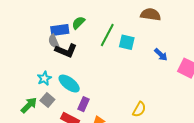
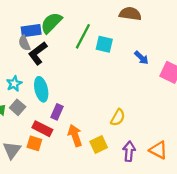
green semicircle: (78, 23) -> (51, 23), size x1.5
black L-shape: (66, 51) -> (38, 53), turned 120
cyan ellipse: (69, 84) -> (41, 89), turned 40

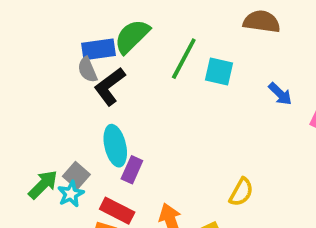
cyan star: (14, 84) -> (71, 194), moved
purple rectangle: (57, 112) -> (132, 170), moved

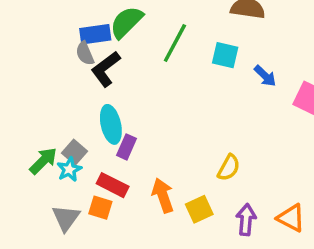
cyan square: (219, 72) -> (225, 55), moved

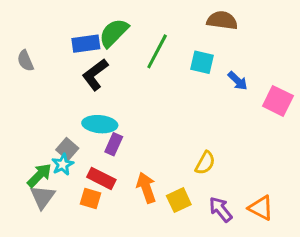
gray semicircle: (85, 53) -> (25, 61), moved
cyan ellipse: (111, 124) -> (100, 124), turned -72
green arrow: (43, 161) -> (39, 175), moved
gray triangle: (66, 218) -> (42, 197), moved
purple arrow: (246, 220) -> (221, 209), turned -44

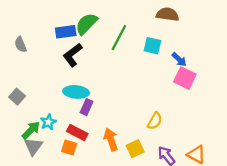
pink square: (278, 101) -> (185, 78), moved
gray square: (67, 149) -> (17, 97), moved

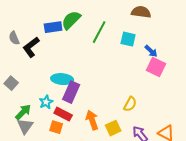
black L-shape: (73, 55) -> (31, 47), moved
purple rectangle: (86, 107) -> (71, 92), size x1.5
cyan star: (48, 122) -> (46, 102), moved

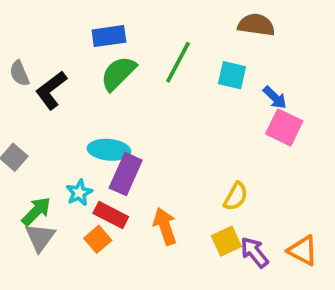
green semicircle: (71, 20) -> (118, 73), moved
blue rectangle: (53, 27) -> (109, 36), moved
orange square: (56, 127) -> (98, 239), turned 32
yellow square: (113, 128) -> (226, 241), moved

